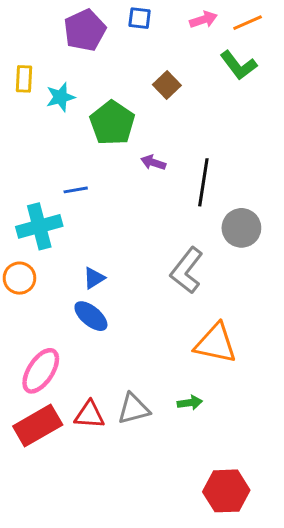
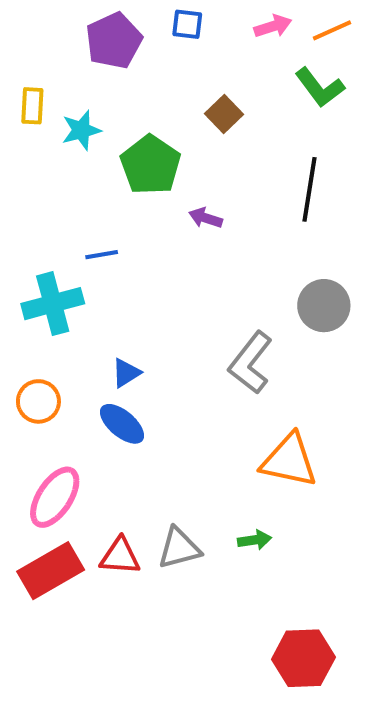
black line: (203, 182) -> (310, 189), moved
orange circle: (19, 278) -> (38, 401), moved

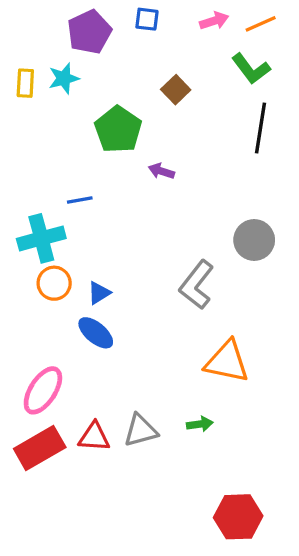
cyan star: (81, 130) -> (64, 78), moved
black line: (310, 189) -> (261, 128), moved
orange circle: (38, 401) -> (54, 283), moved

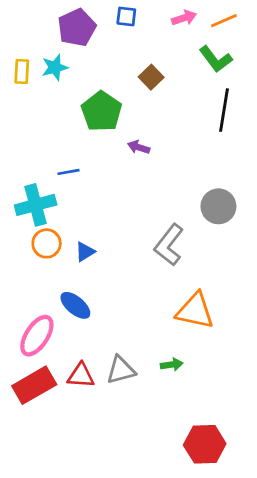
blue ellipse: (96, 333) -> (75, 305), moved

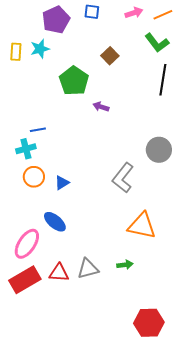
blue line: (69, 172) -> (38, 130), moved
cyan cross: (36, 205) -> (26, 149), size x0.7

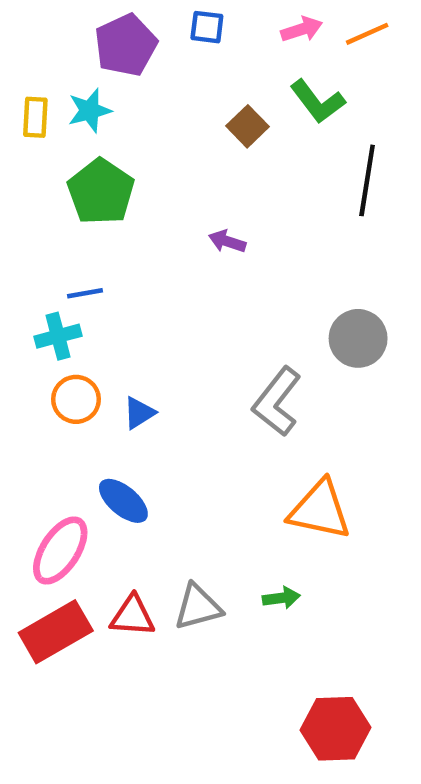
green L-shape: (157, 43) -> (317, 102), moved
green pentagon: (74, 81) -> (101, 192), moved

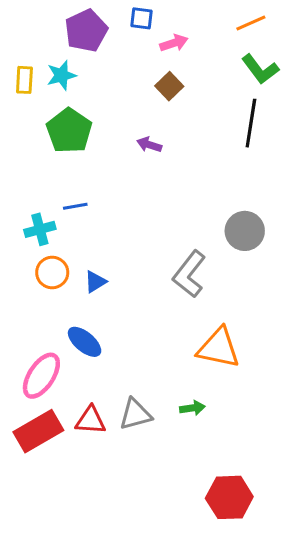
pink arrow: (302, 29) -> (174, 43), moved
green L-shape: (317, 102) -> (260, 69), moved
purple arrow: (227, 241) -> (149, 145), moved
blue line: (85, 293) -> (75, 206), moved

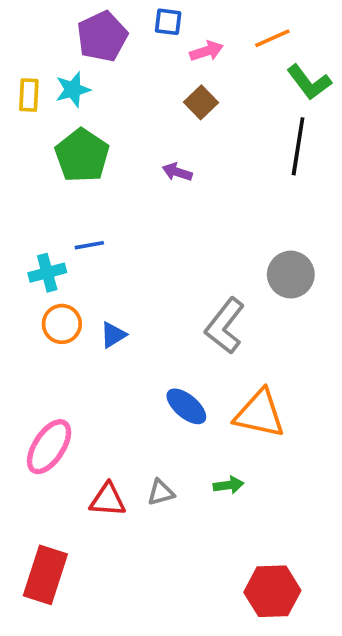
orange line: (251, 23) -> (272, 38), moved
blue ellipse: (85, 342) -> (186, 406), moved
gray triangle: (135, 414) -> (161, 492), size x0.7
red rectangle: (38, 431) -> (45, 575), moved, turned -42

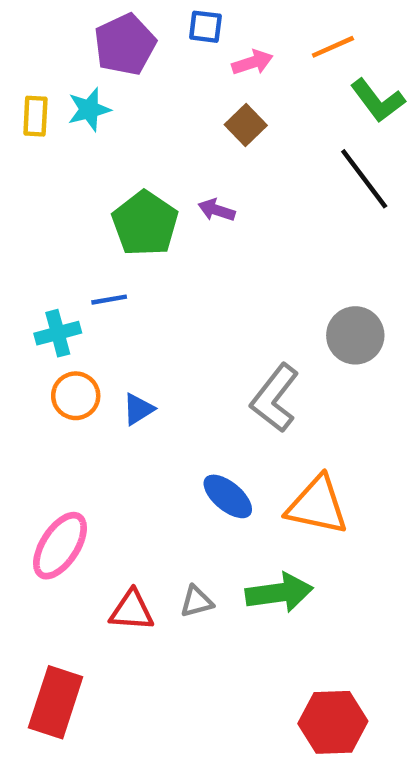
black line: (298, 146) -> (364, 179), turned -46
green pentagon: (82, 155) -> (145, 224), moved
green arrow: (229, 485) -> (279, 593), size x1.8

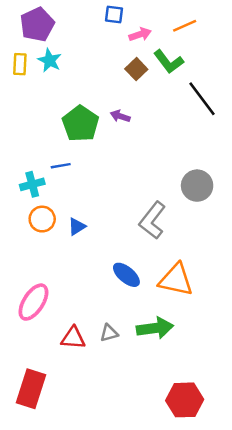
purple pentagon: (125, 45) -> (37, 24), moved
green L-shape: (378, 100) -> (169, 62), moved
cyan star: (89, 109) -> (50, 60), turned -30

